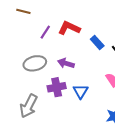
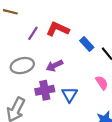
purple arrow: (66, 63) -> (54, 66), turned -42

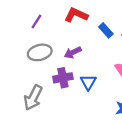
purple line: (33, 33) -> (36, 22), moved

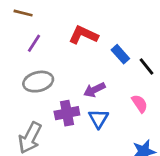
purple arrow: (73, 52) -> (94, 90), moved

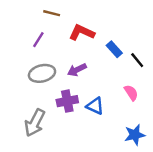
brown line: (23, 13) -> (52, 13), moved
purple arrow: (94, 90) -> (77, 70), moved
blue triangle: (98, 119) -> (95, 106), turned -36

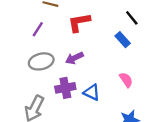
red L-shape: (82, 32) -> (79, 22), turned -35
blue rectangle: (114, 49) -> (123, 40), moved
black line: (137, 60) -> (132, 18), moved

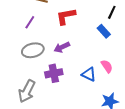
black line: (132, 18) -> (112, 12), turned 64
blue triangle: (92, 92) -> (89, 74), moved

